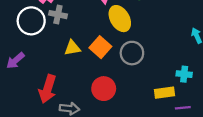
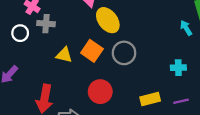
white circle: (31, 21) -> (20, 33), size x0.6
yellow triangle: (72, 48) -> (64, 55), turned 30
yellow rectangle: (164, 93) -> (150, 99), moved

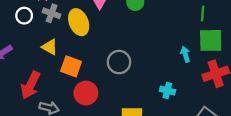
yellow ellipse: (108, 20) -> (79, 22), moved
orange square: (92, 51) -> (71, 66), moved, turned -30
yellow triangle: (64, 55) -> (50, 47), moved

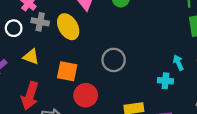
yellow triangle: (50, 47) -> (31, 57), moved
cyan arrow: (185, 54) -> (178, 63), moved

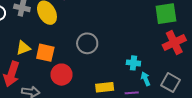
yellow triangle: (31, 57) -> (23, 48), moved, turned -42
cyan arrow: (178, 63) -> (146, 79), moved

